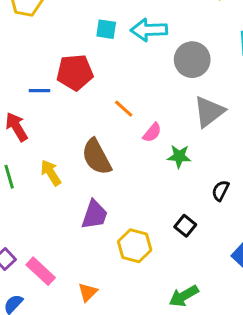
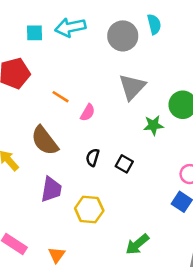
gray circle: (192, 60) -> (123, 36), moved
green star: (179, 156) -> (153, 125), moved
black semicircle: (221, 191) -> (93, 157), moved
black square: (185, 226) -> (124, 164), moved

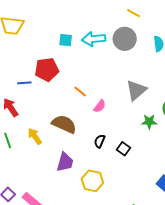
gray circle: (123, 36) -> (125, 39), moved
brown semicircle: (45, 141) -> (64, 124), turned 145

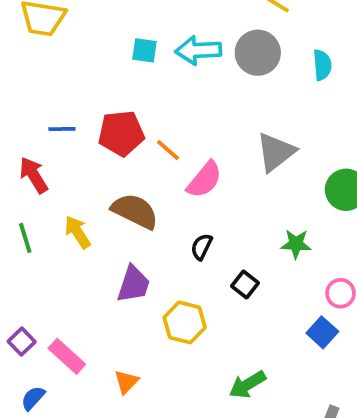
red pentagon: (47, 70) -> (121, 133), moved
pink semicircle: (100, 106) -> (204, 180), size x1.5
green star: (149, 122) -> (296, 244), moved
black square: (123, 149) -> (245, 284), moved

